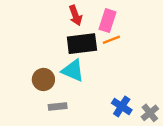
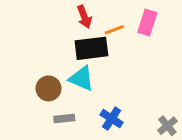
pink rectangle: (108, 21) -> (147, 23), moved
orange line: (111, 40) -> (114, 30), moved
blue cross: (122, 106) -> (112, 119), moved

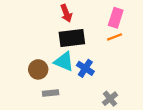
orange line: (114, 30) -> (115, 37), moved
blue cross: (112, 119) -> (85, 68), moved
gray cross: (167, 126) -> (110, 99), moved

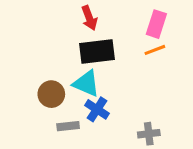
blue cross: (85, 68) -> (97, 109), moved
gray cross: (110, 99) -> (149, 134), turned 32

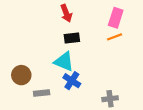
black rectangle: (97, 51) -> (72, 38), size x0.6
brown circle: (51, 94) -> (21, 75), moved
gray rectangle: (68, 126) -> (42, 93), moved

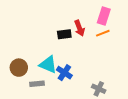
red arrow: (66, 13) -> (79, 28), moved
cyan triangle: (64, 62) -> (48, 65), moved
gray cross: (110, 99) -> (99, 89), turned 32

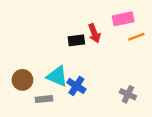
pink rectangle: (104, 16) -> (123, 19), turned 60
orange line: (103, 33) -> (136, 37), moved
gray cross: (99, 89) -> (128, 94), moved

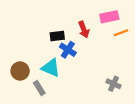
black rectangle: (76, 40) -> (57, 36), moved
blue cross: (76, 86) -> (68, 50), moved
gray rectangle: (44, 99) -> (39, 88), turned 64

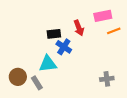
cyan triangle: (51, 68) -> (48, 64), turned -30
brown circle: (20, 71) -> (18, 77), moved
gray cross: (114, 84) -> (107, 79), turned -32

